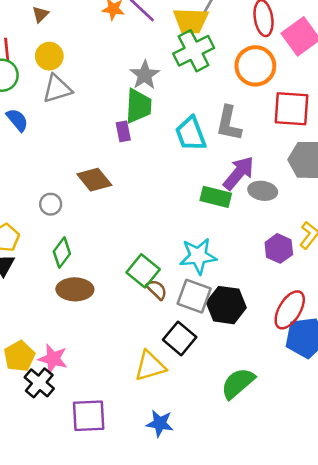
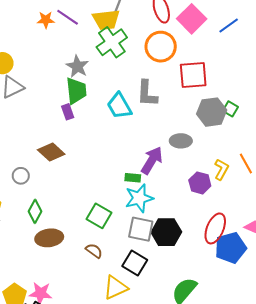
purple arrow: (239, 173) -> (152, 160), moved
green rectangle: (216, 197) -> (133, 178), moved, size x0.7
brown semicircle: (157, 290) -> (94, 251), moved

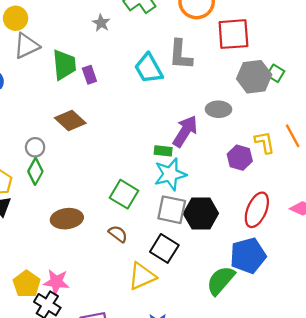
gray star: (77, 66) -> (101, 23), size x0.7
green trapezoid: (76, 91) -> (64, 65), moved
yellow L-shape: (221, 169) -> (265, 142), turned -40
green diamond: (35, 211) -> (35, 171), moved
blue pentagon: (231, 248) -> (248, 256), moved

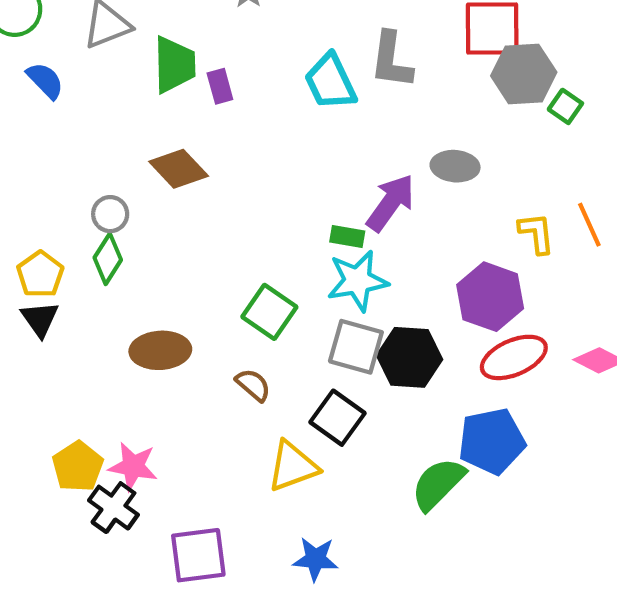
gray hexagon: (254, 77) -> (524, 74), moved
purple hexagon: (240, 158) -> (490, 297), moved, size x1.4
red ellipse: (257, 210) -> (514, 357), turned 40

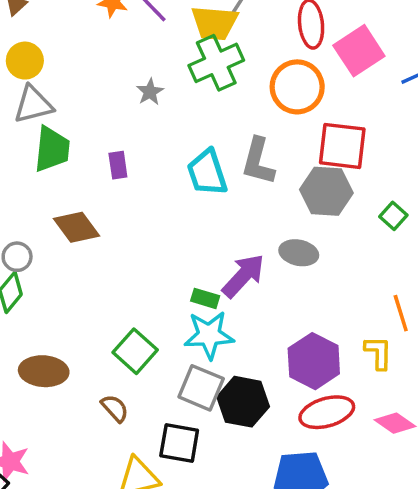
green trapezoid: (174, 65) -> (52, 149), moved
gray hexagon: (524, 74) -> (326, 191), moved
yellow L-shape: (536, 233) -> (378, 353), moved
black square: (338, 418) -> (179, 443), turned -33

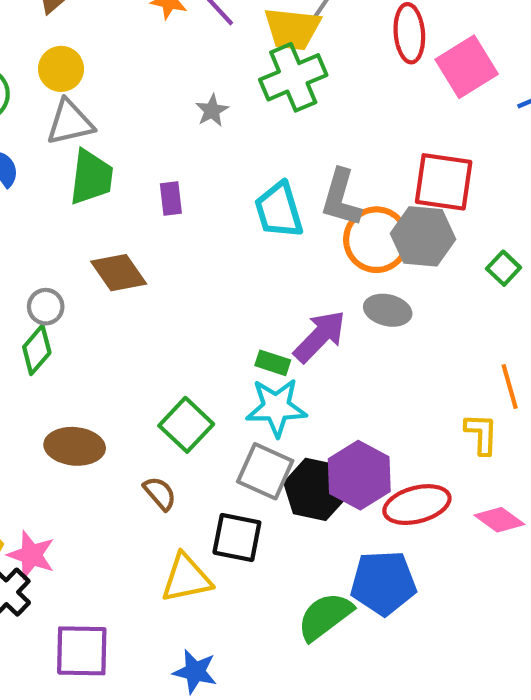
orange circle: (297, 87) -> (376, 240), moved
purple hexagon: (314, 361) -> (359, 475), moved

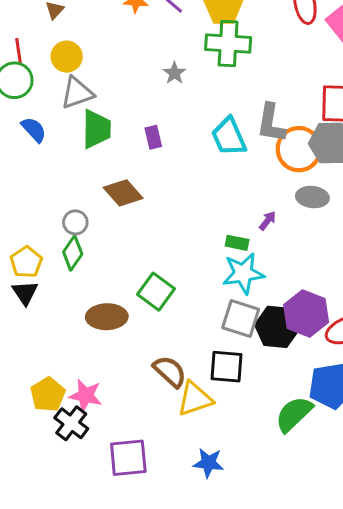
green cross: (293, 77) -> (228, 43), turned 33
purple arrow: (320, 336) -> (267, 221), size x0.5
green square: (186, 425) -> (156, 292), moved
brown semicircle: (160, 493) -> (170, 371), moved, size x1.4

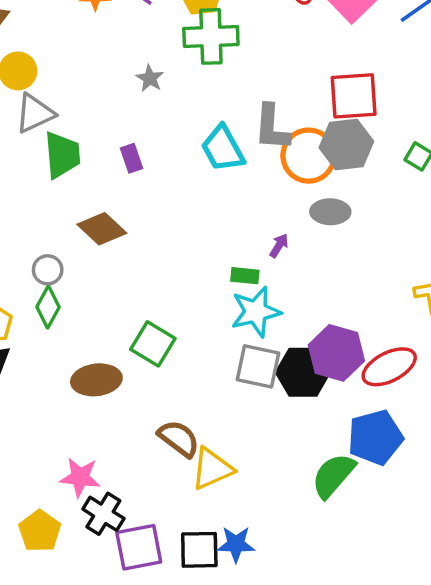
black square: (227, 367) -> (199, 550), moved
yellow pentagon: (48, 394) -> (40, 531), moved
black cross: (71, 423) -> (103, 514), moved

